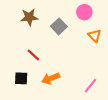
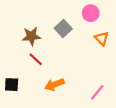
brown star: (29, 17) -> (31, 36), moved
black square: (21, 78) -> (12, 85), moved

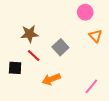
gray square: (63, 29) -> (60, 47), moved
black square: (12, 85) -> (15, 68), moved

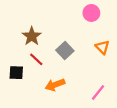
brown star: (30, 34) -> (32, 36), turned -30
orange triangle: (95, 36) -> (102, 47), moved

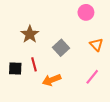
red line: (36, 59) -> (34, 64), moved, turned 32
pink line: (98, 92) -> (92, 77), moved

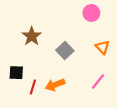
red line: (34, 64) -> (33, 87), moved, turned 32

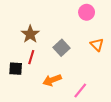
pink line: (98, 81) -> (80, 90), moved
red line: (33, 87) -> (31, 57), moved

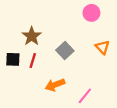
black square: (16, 69) -> (13, 59), moved

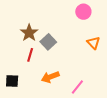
gray square: (65, 51) -> (48, 42), moved
black square: (13, 59) -> (12, 81), moved

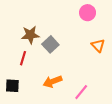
brown star: (29, 33) -> (30, 35), turned 30
red line: (30, 55) -> (23, 58), moved

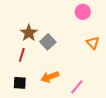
brown star: (30, 35) -> (29, 33), turned -30
black square: (12, 86) -> (20, 83), moved

